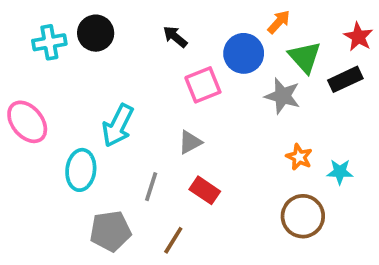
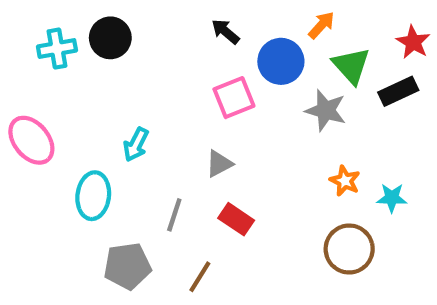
black arrow: (175, 37) -> (225, 31), moved
cyan arrow: (118, 126) -> (136, 145), size x0.7

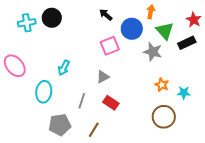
orange arrow: (321, 25) -> (151, 12), turned -32

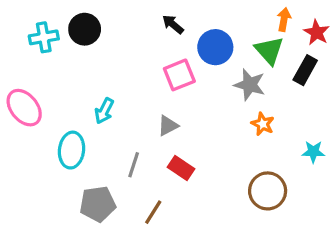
orange arrow: (151, 12) -> (284, 19), moved
black rectangle: (187, 43) -> (305, 70), turned -36
orange star: (162, 85) -> (263, 124), moved
cyan star: (184, 93) -> (313, 152), moved

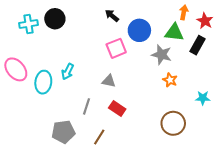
green triangle: (269, 50) -> (174, 32), turned -42
gray triangle: (168, 126) -> (109, 81), turned 40
cyan ellipse: (72, 150) -> (43, 82), moved

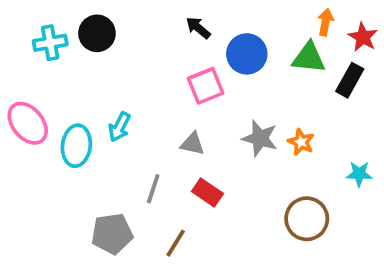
gray star: (162, 55) -> (260, 138), moved

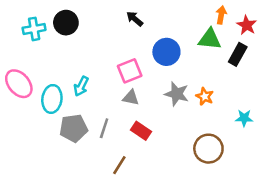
blue circle: (247, 54) -> (166, 52), moved
pink square: (206, 86) -> (130, 71), moved
gray pentagon: (112, 234) -> (74, 128), moved

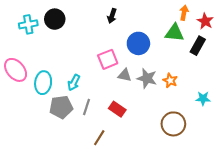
black arrow: (135, 19) -> (112, 16), turned -112
cyan arrow: (81, 86) -> (74, 83), moved
gray triangle: (131, 98) -> (125, 75), moved

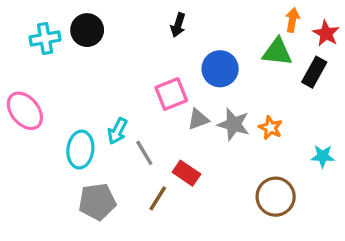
gray triangle: (125, 75) -> (198, 119), turned -32
cyan ellipse: (43, 83) -> (80, 150), moved
gray pentagon: (61, 107) -> (97, 202), moved
gray line: (87, 107) -> (144, 153), moved, turned -49
brown line: (99, 138) -> (158, 198), moved

